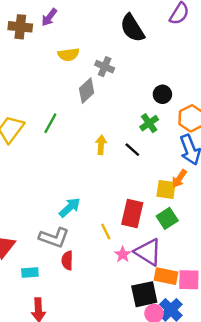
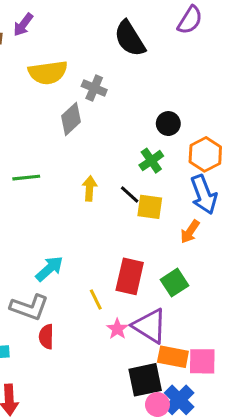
yellow semicircle: (68, 55) -> (48, 73), size x1.4
green line: (50, 123) -> (26, 178), moved, turned 55
yellow square: (166, 189) -> (150, 207), moved

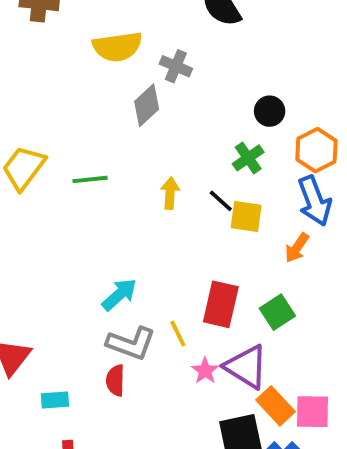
gray L-shape: (29, 307) -> (131, 343), moved
orange rectangle: (173, 357) -> (275, 406), turned 36

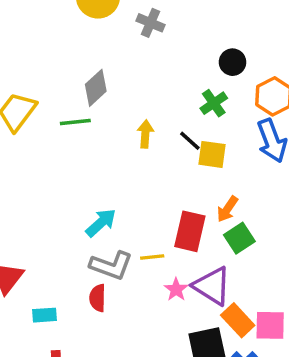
gray diamond: (147, 105) -> (96, 88), moved
orange arrow: (297, 248) -> (227, 209), moved
yellow line: (178, 334) -> (152, 257), turned -70

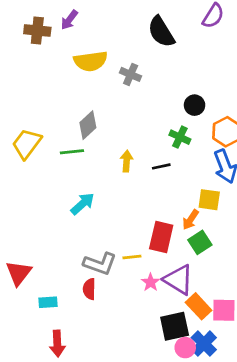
green cross: (214, 103) -> (180, 137), turned -30
black line: (190, 141) -> (161, 166), turned -54
yellow square: (212, 154) -> (209, 200), moved
cyan arrow: (101, 223) -> (83, 204), moved

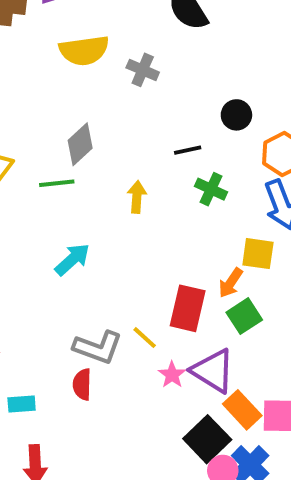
green cross: (180, 137) -> (211, 189), moved
black line: (161, 166) -> (188, 150), moved
yellow line: (132, 257) -> (145, 338), turned 48
black square: (175, 326) -> (207, 439), turned -32

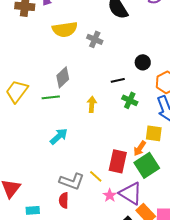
green square: (244, 316) -> (147, 165), size x1.4

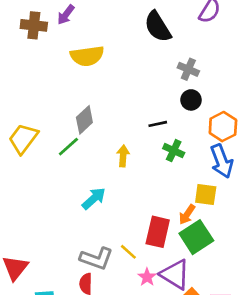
gray cross: (95, 39) -> (188, 69), moved
green line: (51, 97) -> (68, 147), turned -36
cyan arrow: (59, 136) -> (94, 198), moved

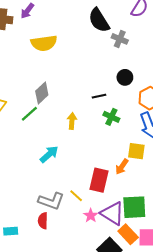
gray cross: (188, 69) -> (120, 39), moved
green square: (196, 237) -> (134, 207), moved, turned 30

